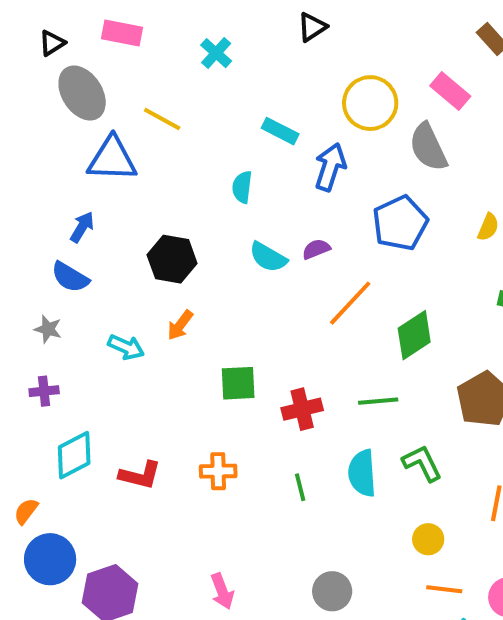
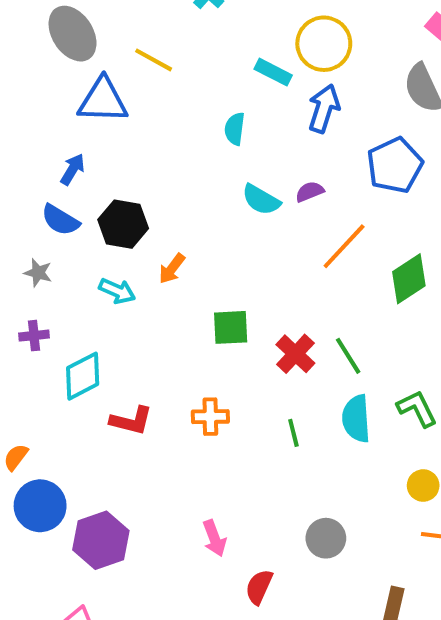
yellow circle: (370, 103) -> (324, 44), moved
black hexagon: (172, 259) -> (123, 224), moved
green line: (378, 401) -> (348, 356), moved, turned 63
red cross: (302, 409) -> (295, 354), turned -33
cyan diamond: (74, 455) -> (83, 376), moved

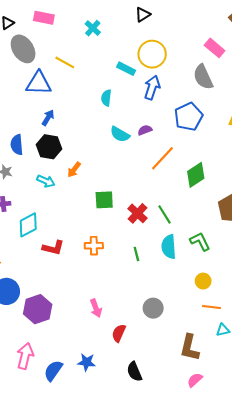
blue arrow: (73, 169) -> (48, 118), moved
blue semicircle: (60, 220) -> (17, 145), turned 54

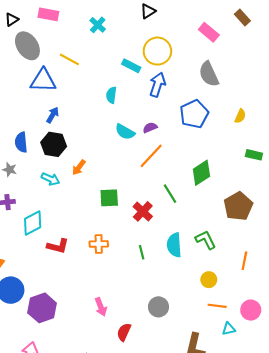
pink rectangle: (215, 48) -> (209, 32), moved
orange line: (163, 158) -> (151, 156), moved
green line: (165, 214) -> (170, 194), moved

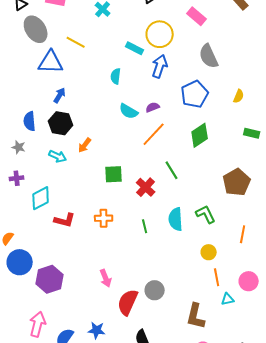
pink rectangle: (209, 32) -> (197, 16), moved
green diamond: (201, 173) -> (200, 135), moved
orange line: (217, 306) -> (217, 277), turned 72
gray circle: (158, 307) -> (155, 290), moved
red semicircle: (124, 332) -> (128, 302), size x1.5

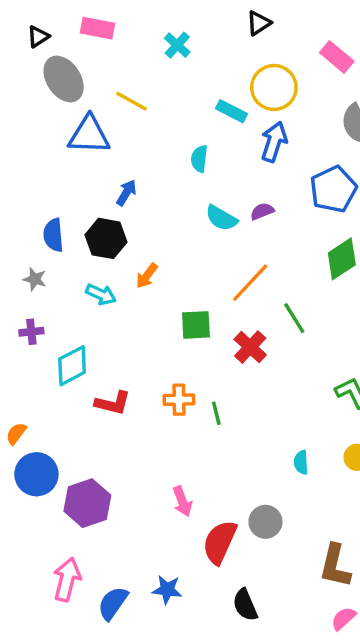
blue arrow: (60, 95) -> (126, 193), moved
orange line: (154, 134) -> (250, 283), moved
cyan semicircle: (176, 219) -> (301, 462), moved, size x0.6
green line: (145, 226) -> (216, 413), moved

